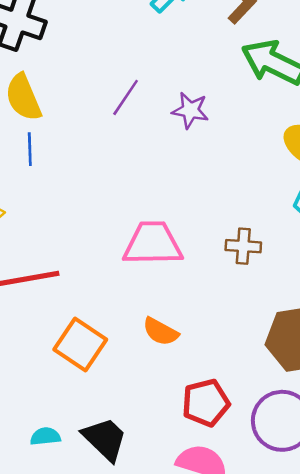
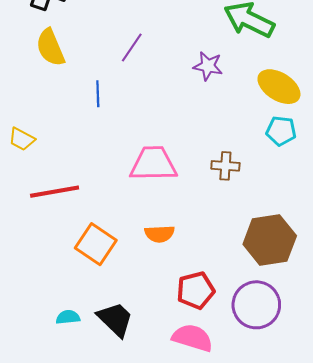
purple star: (190, 110) -> (208, 66), moved
blue line: (30, 149) -> (98, 94), moved
orange semicircle: (160, 332) -> (160, 234), turned -32

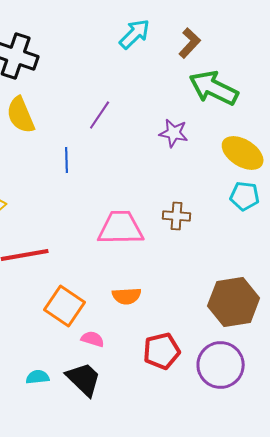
brown cross: (225, 166) -> (177, 216), moved
pink semicircle: (192, 338) -> (93, 339), moved, size x0.6

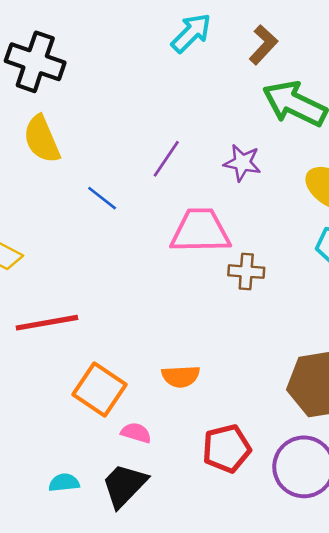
purple line: (100, 115) -> (166, 159), moved
blue line: (67, 160) -> (102, 198), turned -50
pink trapezoid: (121, 228) -> (200, 231), moved
black trapezoid: (84, 379) -> (124, 485), turned -90

